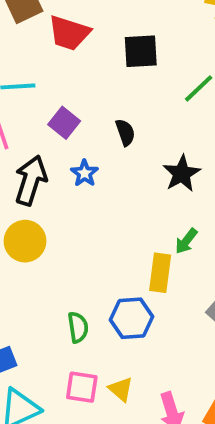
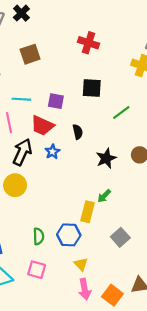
red trapezoid: (69, 33) -> (42, 126), moved
purple square: (64, 123) -> (56, 101), moved, turned -35
yellow triangle: (121, 389) -> (81, 264), moved

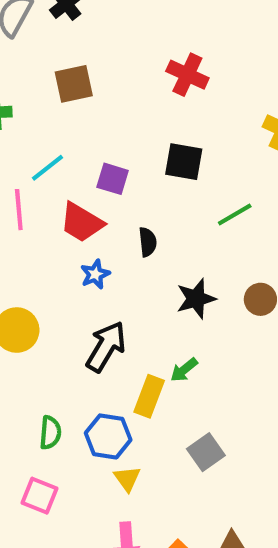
cyan line: (21, 99) -> (48, 168), turned -48
black arrow: (22, 152) -> (106, 347), moved
yellow triangle: (81, 264) -> (127, 479), moved

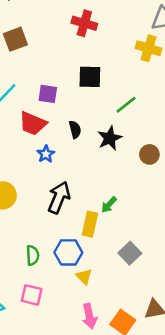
black star: (196, 299) -> (110, 138), moved

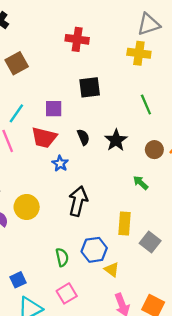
green line: (126, 105) -> (146, 105), moved, turned -66
green arrow: (109, 205) -> (141, 183), moved, turned 98
yellow rectangle: (90, 224) -> (125, 223), moved
pink square: (32, 295) -> (67, 293), turned -36

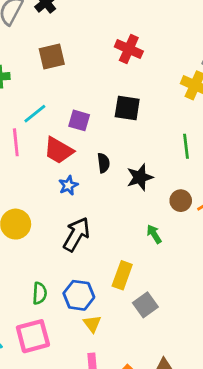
pink square: (67, 293) -> (33, 336), size x1.4

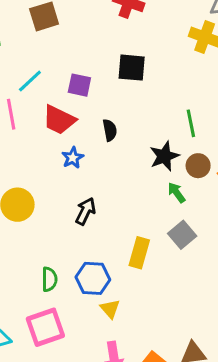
green line: (186, 146) -> (191, 123), moved
black star: (140, 177) -> (164, 156), moved
black arrow: (76, 234) -> (85, 211), size x0.7
green arrow: (154, 234) -> (177, 193), moved
gray square: (145, 305) -> (182, 235), moved

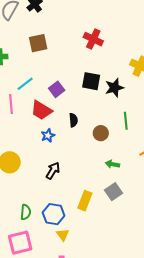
purple square: (79, 85) -> (57, 89), turned 35
black star: (164, 156) -> (114, 88), moved
brown circle: (198, 166) -> (101, 133), moved
green arrow: (177, 193) -> (112, 164), turned -48

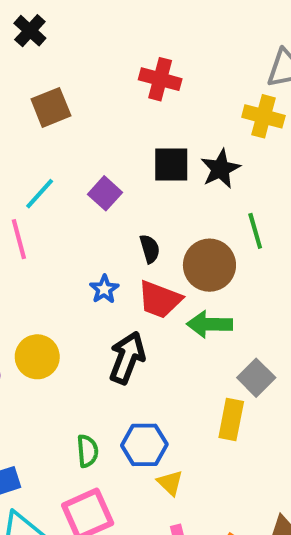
red trapezoid: (41, 110) -> (160, 300), moved
brown circle: (101, 133) -> (209, 265), size x1.6
green arrow: (112, 164) -> (210, 324), moved, size x1.5
black arrow: (53, 171) -> (127, 358), size x1.4
yellow rectangle: (85, 201) -> (231, 419), moved

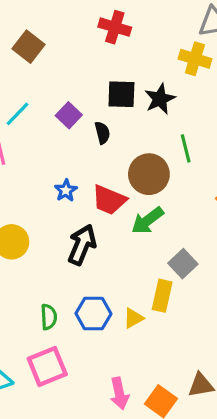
brown square: (51, 107) -> (29, 47), turned -32
black semicircle: (150, 249) -> (102, 133), moved
green arrow: (210, 324) -> (147, 221), turned -40
yellow triangle: (170, 483) -> (133, 318), moved, turned 45

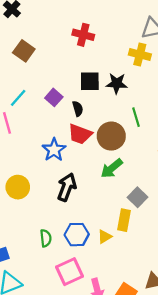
black star: (160, 99) -> (117, 83), turned 30
blue star: (66, 190) -> (54, 150), size x1.5
red trapezoid: (109, 200) -> (80, 134), moved
pink square: (47, 366) -> (69, 272), moved

